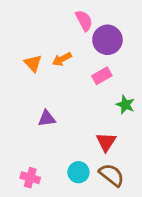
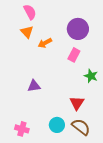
pink semicircle: (84, 21) -> (30, 12), moved
orange triangle: (33, 63) -> (27, 32), moved
pink rectangle: (102, 76) -> (74, 55), turned -32

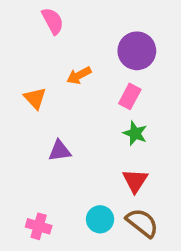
orange triangle: (27, 32) -> (35, 98), moved
green star: (91, 76) -> (135, 133), moved

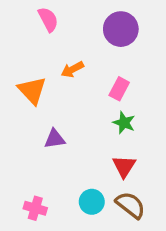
purple circle: (137, 51) -> (121, 29), moved
orange triangle: (35, 98) -> (32, 90), size x1.4

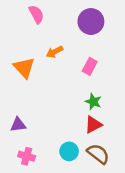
green star: (124, 123) -> (93, 102), moved
purple triangle: (55, 139) -> (18, 125), moved
red triangle: (124, 166) -> (93, 125), turned 30

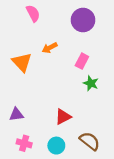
green star: (93, 102) -> (91, 83), moved
red triangle: (93, 125) -> (63, 117), moved
cyan circle: (69, 151) -> (56, 146), moved

